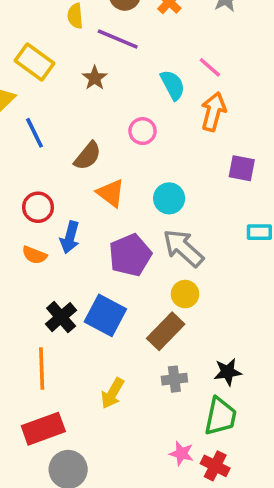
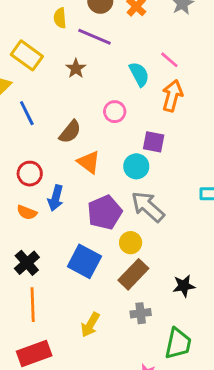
purple square: (242, 168) -> (154, 142), moved
yellow circle: (185, 294) -> (131, 243), moved
black cross: (61, 317) -> (27, 263), moved
black star: (228, 372) -> (184, 286), moved

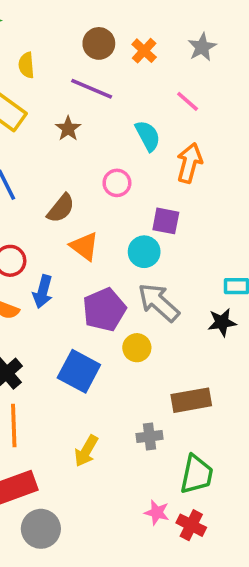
yellow semicircle: (60, 18) -> (26, 65), moved
pink line: (169, 60) -> (188, 101), moved
brown rectangle: (133, 274) -> (191, 400), moved, turned 36
black star: (184, 286) -> (222, 322), moved

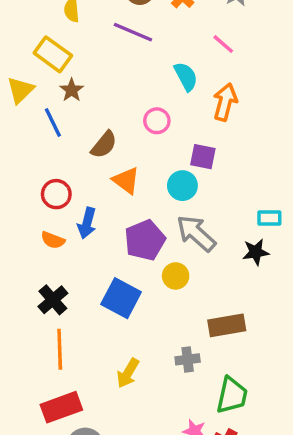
brown star: (68, 129) -> (72, 90), moved

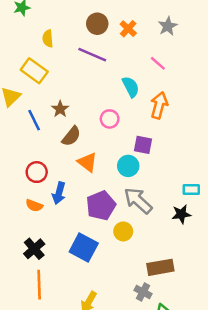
brown star: (72, 90) -> (60, 109), moved
gray cross: (188, 359) -> (143, 292), moved, turned 35

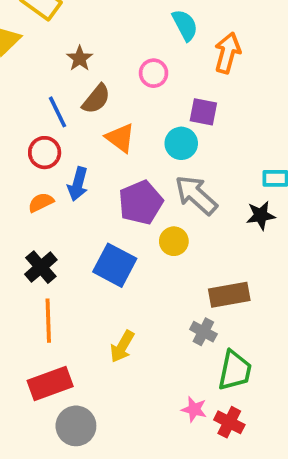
blue line: (34, 120) -> (57, 112), moved
orange semicircle: (34, 205) -> (41, 202), turned 133

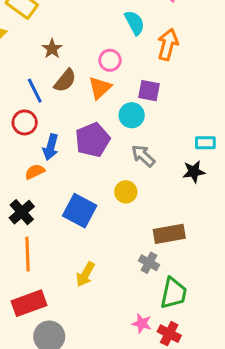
orange triangle: (120, 138) -> (100, 88), moved, turned 40
gray arrow: (196, 195) -> (143, 156), size x0.7
orange semicircle: (41, 202) -> (35, 172), moved
purple pentagon: (141, 202) -> (93, 140), moved

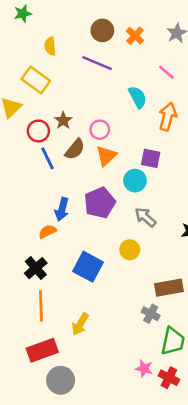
pink circle: (110, 60) -> (100, 130), moved
red circle: (25, 122) -> (38, 131), moved
yellow arrow: (85, 274) -> (80, 324), moved

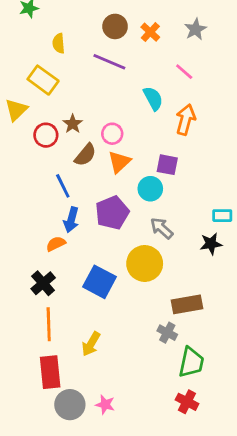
blue line: (48, 158) -> (63, 186), moved
yellow circle: (130, 250) -> (145, 263), size x1.6
red rectangle: (42, 350) -> (50, 372), turned -76
pink star: (144, 369) -> (105, 405), moved

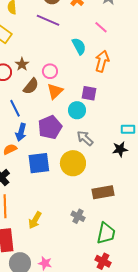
blue square: (100, 282) -> (39, 163), moved, turned -35
gray cross: (167, 333) -> (78, 216), moved

